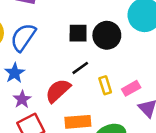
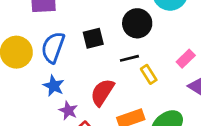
black square: (78, 33) -> (93, 38), moved
black line: (80, 68) -> (129, 58), moved, turned 36
pink rectangle: (131, 88) -> (186, 59), moved

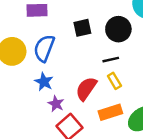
black square: (93, 38) -> (82, 28), moved
yellow rectangle: (149, 74) -> (114, 81), moved

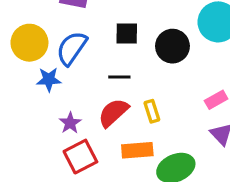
black line: (111, 60) -> (119, 77), moved
blue star: (44, 82) -> (49, 79), moved, turned 30

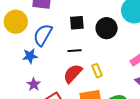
yellow circle: (29, 43) -> (16, 22), moved
purple star: (70, 123) -> (34, 84), moved

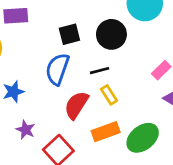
blue semicircle: (43, 35) -> (57, 69), moved
black line: (75, 51) -> (100, 71), moved

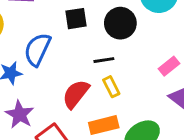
blue semicircle: (57, 69) -> (37, 49), moved
purple star: (26, 130) -> (19, 114), size x1.4

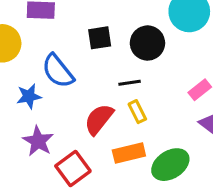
blue semicircle: (37, 49) -> (58, 71), turned -64

